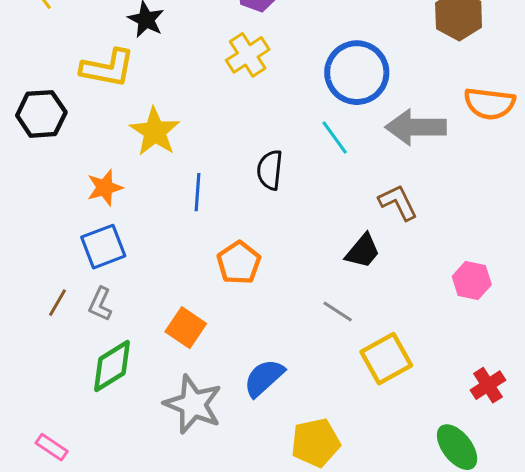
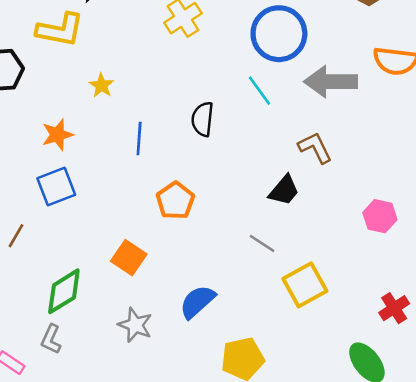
yellow star: (155, 132) -> (102, 85), size x0.6
gray L-shape: (100, 304) -> (51, 339), moved
gray star: (193, 404) -> (135, 325), size x0.7

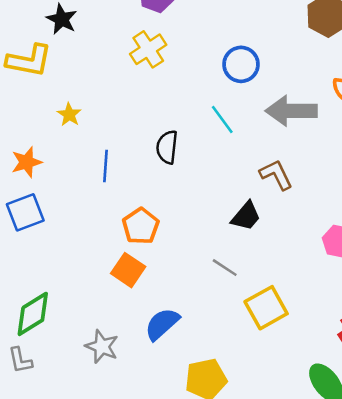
blue circle: (279, 34) -> (241, 64), size x0.7
orange square: (129, 258) -> (128, 270), moved
gray L-shape: (51, 339) -> (20, 360), turned -36

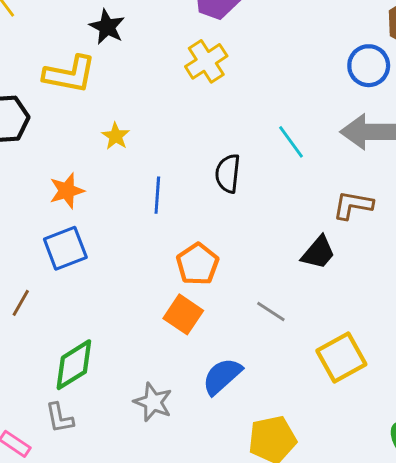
blue circle: (241, 64) -> (369, 66), moved
brown L-shape: (276, 175) -> (353, 205), turned -54
gray line: (225, 268) -> (271, 312), moved

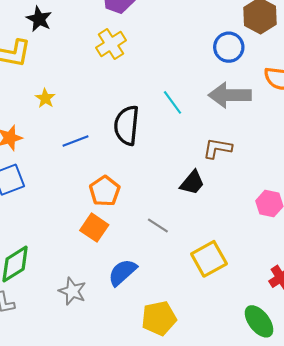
black semicircle: (228, 173) -> (127, 125), size x1.4
blue line: (157, 195) -> (75, 141), turned 65

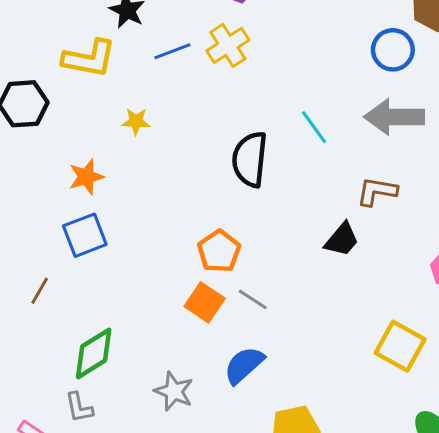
yellow star: (45, 98) -> (136, 121), turned -30
blue line: (75, 141) -> (172, 51), moved
gray line: (158, 225) -> (253, 299), moved
yellow square: (209, 259) -> (400, 346), moved, turned -32

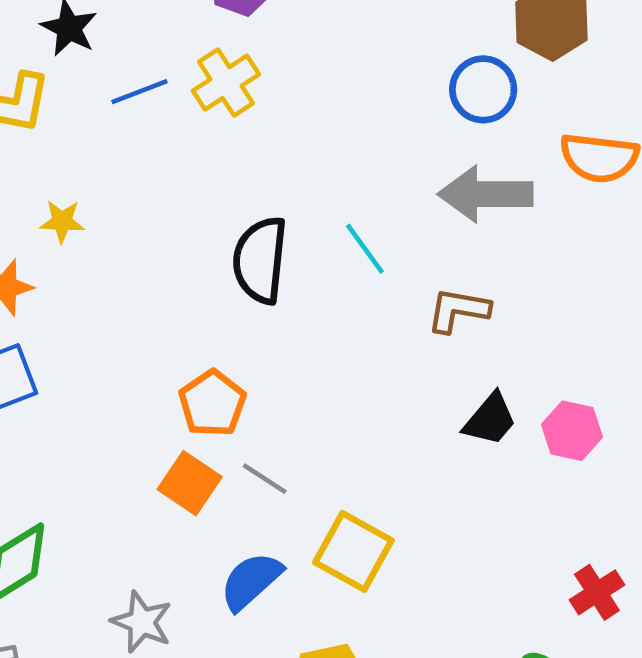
yellow star: (136, 121) -> (62, 221), moved
cyan line: (314, 127) -> (365, 249), moved
black trapezoid: (342, 240) -> (490, 419), moved
yellow square: (400, 346) -> (353, 551), moved

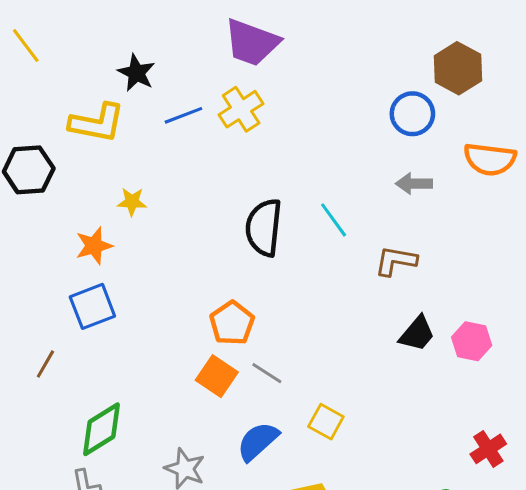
gray arrow: (485, 194) -> (414, 184), size x0.6
yellow square: (353, 551) -> (326, 422), size x0.7

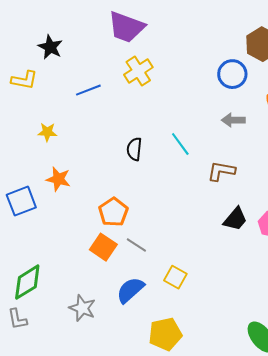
yellow cross: (241, 109) -> (138, 71), moved
blue line: (183, 115) -> (88, 90), moved
yellow L-shape: (97, 123) -> (24, 80), size x0.7
black semicircle: (264, 228) -> (134, 149), size x0.6
orange star: (94, 246) -> (58, 179), moved, turned 30

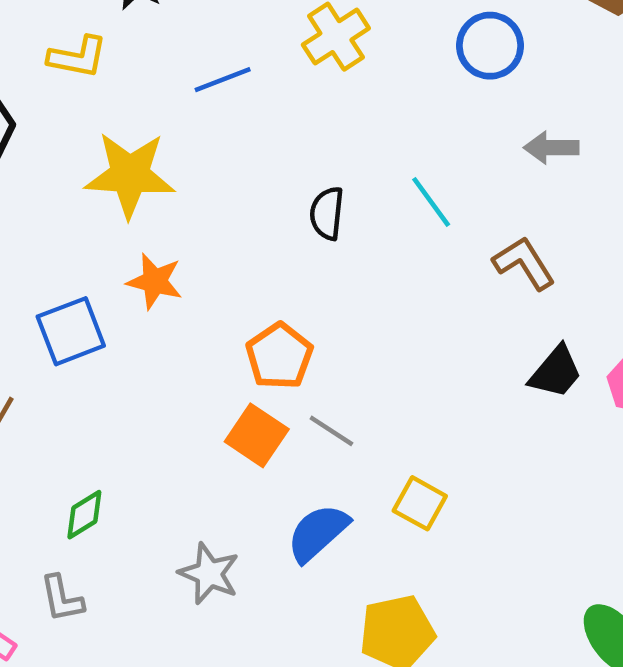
blue circle: (232, 74) -> (490, 46), moved
yellow star: (47, 132) -> (130, 175), size x2.0
brown L-shape: (221, 171) -> (524, 263), turned 48
green diamond: (27, 282) -> (84, 515), size x0.6

